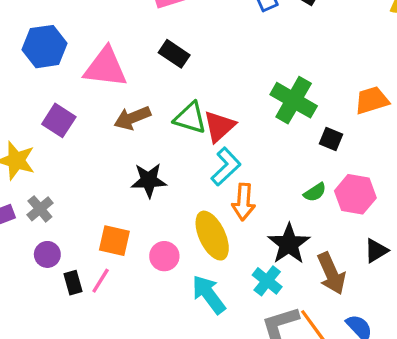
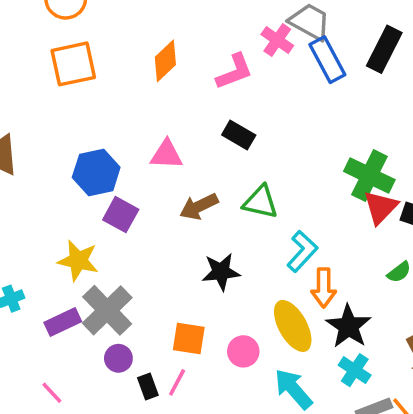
blue hexagon: (45, 47) -> (96, 172), moved
pink triangle: (105, 67) -> (166, 155), size x0.7
red triangle: (219, 126) -> (381, 207), moved
gray cross: (40, 209) -> (107, 310), size x1.8
black star: (289, 244) -> (348, 326), moved

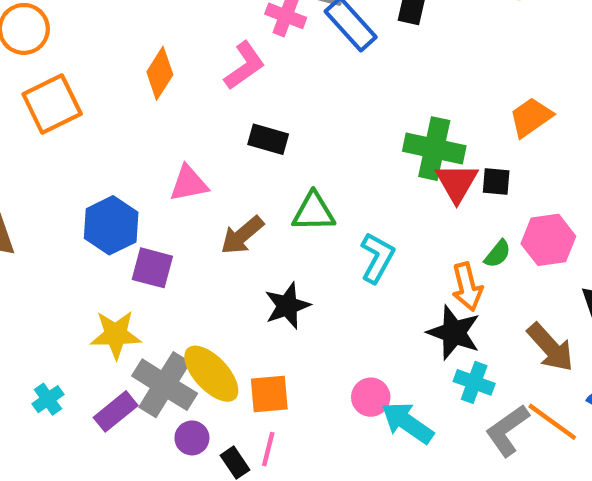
orange arrow: (324, 288) -> (467, 287), moved
yellow ellipse: (293, 326) -> (211, 374), moved
pink circle: (243, 351) -> (371, 397), moved

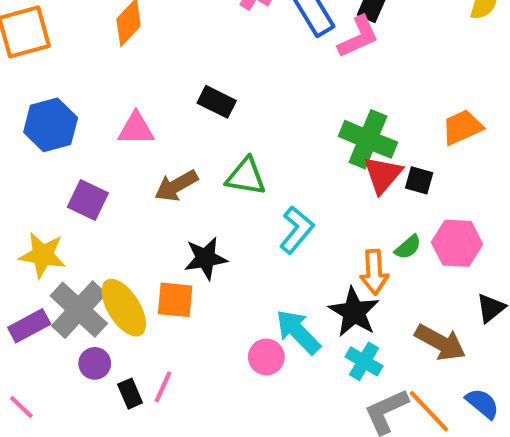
pink L-shape: (244, 66) -> (358, 37), moved
blue hexagon: (111, 225) -> (51, 125), moved
brown arrow: (550, 347) -> (440, 342), turned -30
orange square: (269, 394) -> (175, 300), moved
cyan arrow: (407, 423) -> (298, 332), moved

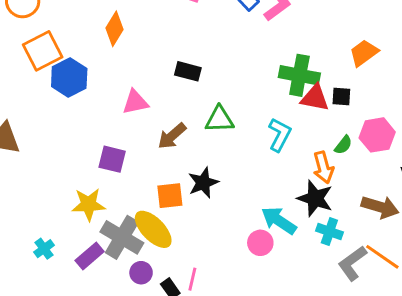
blue hexagon: (51, 125) -> (69, 78), moved
red triangle: (383, 175) -> (315, 98), turned -48
cyan L-shape: (297, 230) -> (280, 135), moved
orange square: (175, 300) -> (170, 196), moved

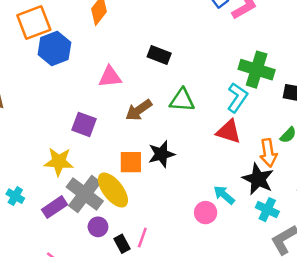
red triangle: (315, 98) -> (229, 132), moved
cyan L-shape: (280, 135) -> (237, 98), moved
cyan arrow: (279, 221) -> (224, 195), size x0.7
cyan cross: (44, 249) -> (15, 196), turned -30

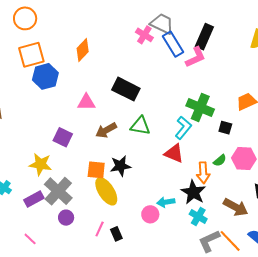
black rectangle: (159, 55) -> (126, 89), size x1.5
yellow ellipse: (113, 190) -> (106, 191), moved
cyan arrow: (224, 195) -> (166, 202), turned -54
black rectangle: (122, 244) -> (116, 234), moved

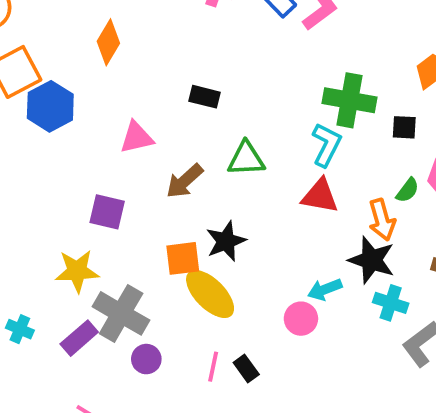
black rectangle: (126, 89) -> (205, 97), size x0.6

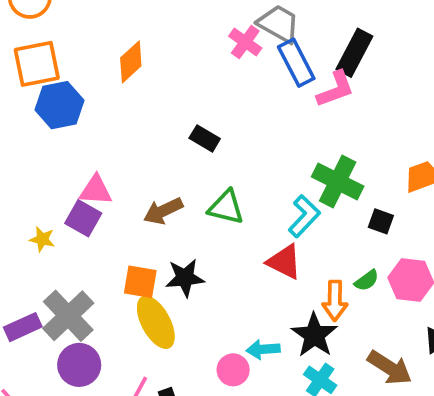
pink triangle: (137, 137) -> (96, 190), moved
yellow star: (77, 271) -> (42, 239), moved, size x0.6
purple circle: (146, 359) -> (79, 365), size x1.5

